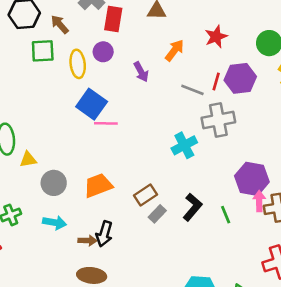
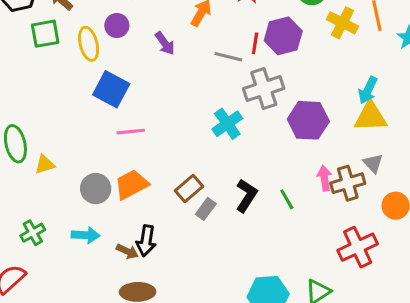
pink line: (106, 123) -> (131, 132), moved
purple hexagon: (252, 179) -> (308, 120), moved
gray circle: (54, 183) -> (96, 189), moved
brown arrow: (87, 241) -> (127, 251), turned 30

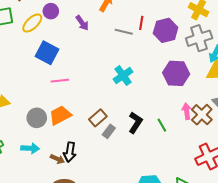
purple hexagon: (283, 36) -> (166, 30), moved
yellow ellipse: (89, 44) -> (32, 23), turned 60
gray cross: (264, 89) -> (199, 38), moved
brown cross: (348, 183) -> (202, 115), turned -30

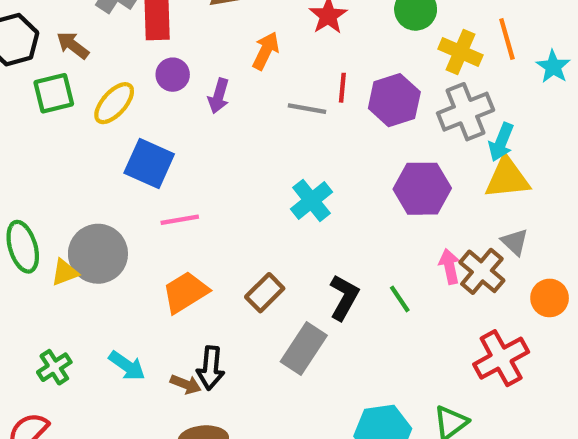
purple circle: (51, 11) -> (173, 75), moved
purple arrow: (82, 23) -> (219, 96), turned 56
gray circle: (37, 118) -> (98, 254), moved, size x1.4
gray rectangle: (109, 131) -> (304, 349), moved, size x1.6
cyan arrow: (30, 148) -> (127, 366), turned 36

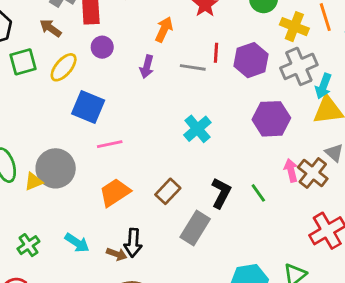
brown arrow: (73, 45) -> (51, 28), moved
purple arrow: (219, 96) -> (147, 67), moved

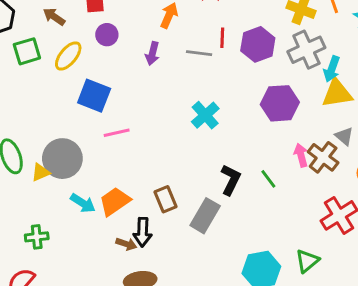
brown rectangle: (168, 191) -> (166, 199), moved, turned -65
orange trapezoid: (115, 193) -> (115, 201), moved
cyan arrow: (77, 243) -> (83, 203), moved
green cross: (28, 245) -> (37, 237), turned 30

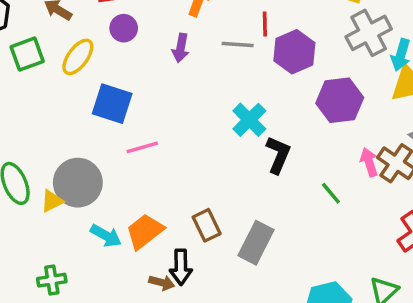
purple hexagon: (258, 44) -> (294, 52), moved
black L-shape: (231, 180) -> (278, 155), moved

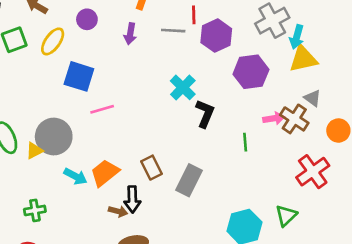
pink arrow: (369, 162) -> (274, 118), turned 100
green line: (331, 193) -> (245, 142), turned 36

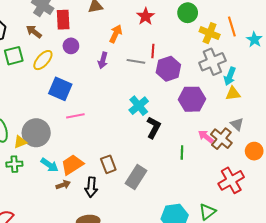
yellow triangle: (303, 59) -> (233, 94), size x0.7
pink arrow: (274, 118) -> (206, 137), turned -140
green cross: (35, 210) -> (14, 164), moved
brown arrow: (118, 211) -> (63, 185), moved, turned -40

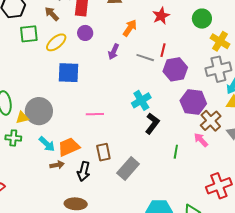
blue square: (60, 89) -> (68, 73), turned -30
pink line: (75, 116) -> (95, 114), moved
brown cross: (221, 139) -> (211, 121), moved

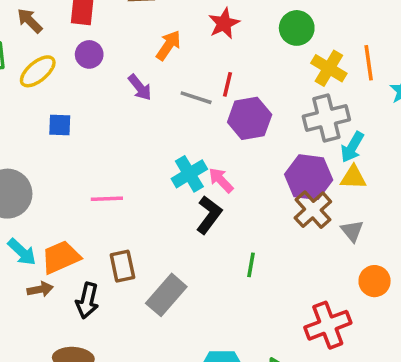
purple arrow: (114, 52) -> (140, 87), turned -63
blue square: (68, 73) -> (60, 125), size x0.6
purple hexagon: (193, 102) -> (309, 177), moved
pink arrow: (201, 140) -> (221, 180), moved

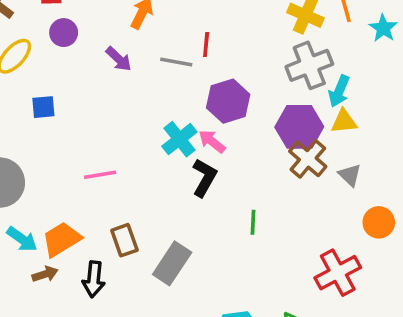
purple hexagon: (250, 118) -> (228, 101), moved

